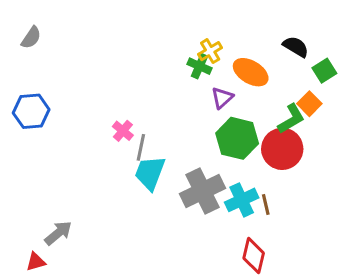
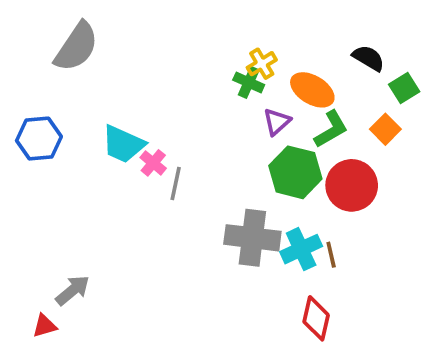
gray semicircle: (31, 38) -> (76, 47), moved, size x1.8
green L-shape: (291, 119) -> (331, 129), moved
cyan trapezoid: (150, 173) -> (123, 144), moved, turned -87
gray cross: (203, 191) -> (252, 238), turned 33

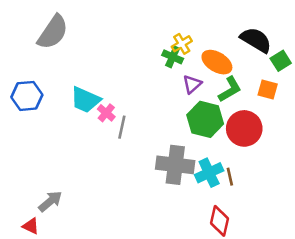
black semicircle: (369, 58) -> (256, 40), size x1.4
orange square: (385, 129) -> (268, 89), turned -30
red triangle: (45, 326) -> (31, 226), turned 42

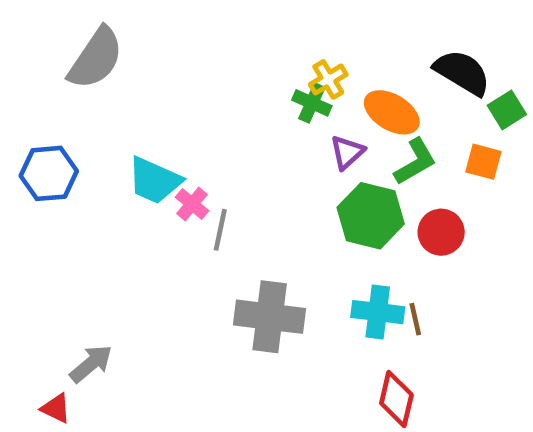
red circle: (244, 128) -> (441, 232), size x0.7
gray cross: (175, 165) -> (270, 317), moved
cyan cross: (209, 173) -> (378, 312), turned 32

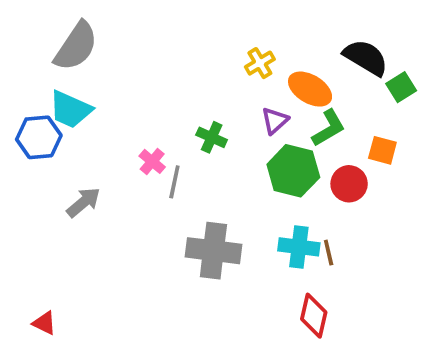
green cross: (312, 103) -> (212, 137), moved
orange square: (483, 162) -> (382, 150), moved
cyan trapezoid: (154, 180) -> (70, 109), moved
gray arrow: (91, 364) -> (83, 202), moved

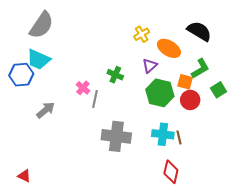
green square: (401, 87) -> (218, 90), moved
green L-shape: (329, 128) -> (200, 69), moved
orange square: (382, 150) -> (185, 82), moved

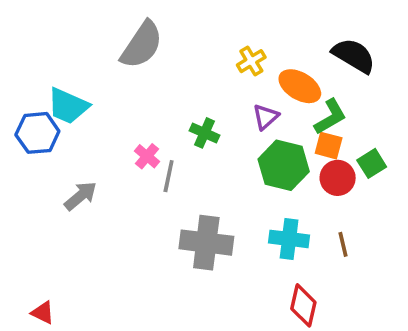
gray semicircle: (41, 25) -> (142, 45), moved
green L-shape: (200, 69) -> (330, 117), moved
green square: (218, 90) -> (372, 163), moved
brown line: (179, 137) -> (343, 244), moved

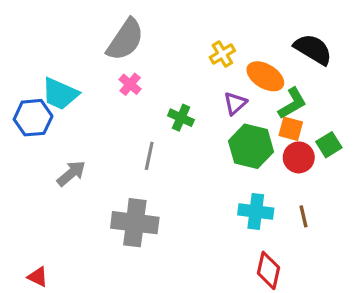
pink cross: (147, 156) -> (130, 84), moved
gray cross: (206, 243) -> (135, 223), moved

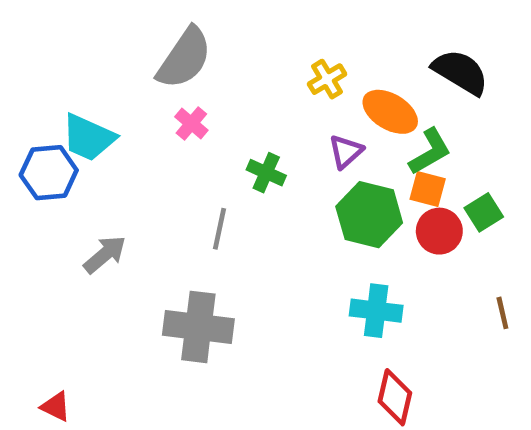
brown line: (303, 216) -> (502, 313), moved

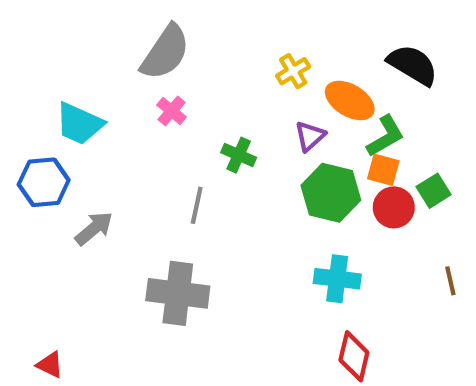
blue hexagon: (49, 173) -> (44, 182), moved

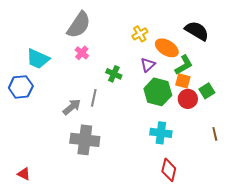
gray arrow: (94, 228) -> (72, 107), moved

